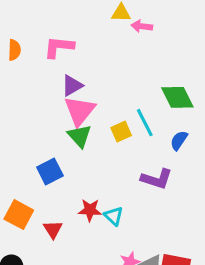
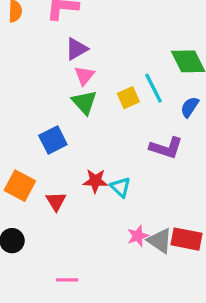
pink triangle: (80, 111) -> (84, 76), size x0.6

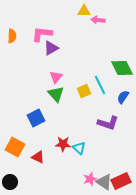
purple triangle: (76, 49) -> (51, 48), moved
red triangle: (56, 201) -> (38, 157), turned -32
red rectangle: (187, 239) -> (121, 181), turned -36

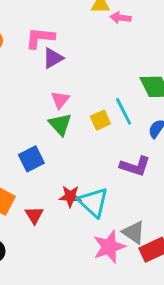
cyan triangle: (79, 148) -> (93, 202), size x1.6
red triangle: (38, 157) -> (34, 215), turned 32
pink star: (90, 179) -> (109, 247), size x1.6
gray triangle: (104, 182) -> (134, 232), moved

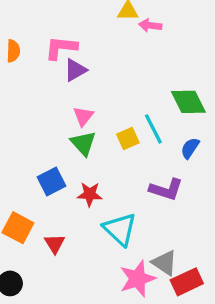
red star: (70, 196) -> (90, 194), moved

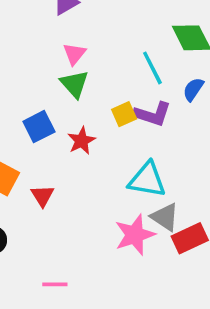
yellow square: (128, 139) -> (124, 114), moved
purple L-shape: (166, 189) -> (152, 114), moved
red star: (90, 194) -> (81, 141), turned -30
cyan triangle: (120, 229) -> (147, 180), moved, turned -33

